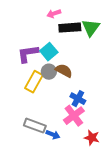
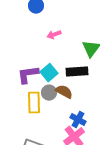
black rectangle: (70, 28) -> (77, 72), moved
yellow rectangle: (34, 82) -> (34, 103), turned -30

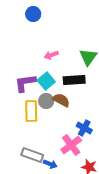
pink arrow: (54, 35) -> (51, 55), moved
blue cross: (78, 120) -> (84, 128), moved

